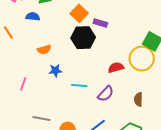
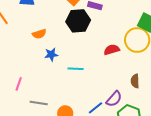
pink line: (23, 84) -> (19, 84), moved
purple semicircle: (106, 94) -> (114, 99), moved

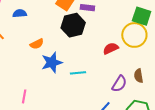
blue star: (51, 55) -> (52, 62), size x1.5
purple semicircle: (114, 99) -> (119, 84), moved

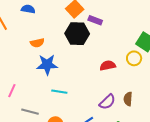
yellow circle: (134, 35) -> (134, 58), size x0.6
cyan line: (78, 73) -> (59, 92), moved

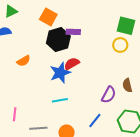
purple rectangle: (95, 20) -> (73, 32), moved
blue star: (47, 65) -> (60, 73), moved
red semicircle: (108, 66) -> (72, 64), moved

